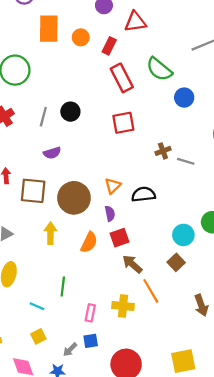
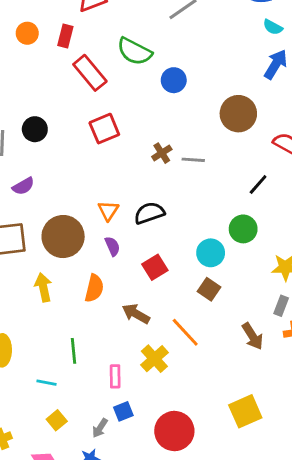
red square: (120, 238) -> (155, 267), moved
brown arrow: (132, 264) -> (136, 314), moved
yellow cross: (123, 306) -> (154, 359), turned -35

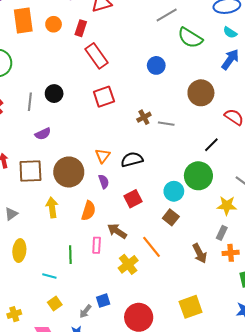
green semicircle: (134, 51) -> (190, 38), moved
green circle: (243, 229) -> (198, 176), size x1.4
pink rectangle: (115, 376) -> (97, 245), moved

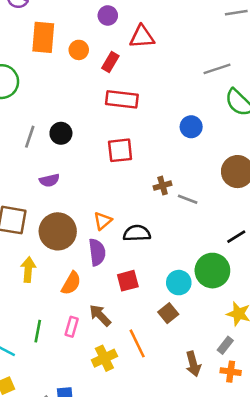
red rectangle: (96, 56) -> (122, 99), turned -60
purple semicircle: (43, 134) -> (49, 180), moved
purple semicircle: (104, 182) -> (97, 252), size x1.5

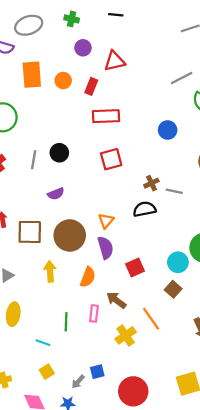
black semicircle: (137, 233) -> (144, 209), moved

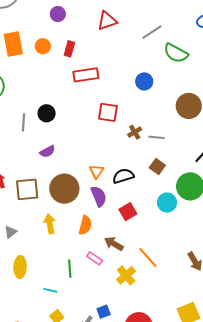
red triangle: (114, 61) -> (107, 21), moved
red square: (111, 159) -> (108, 112), moved, turned 30
black semicircle: (144, 209) -> (123, 176), moved
brown square: (173, 289) -> (157, 166), moved
pink rectangle: (94, 314) -> (95, 258), turned -56

